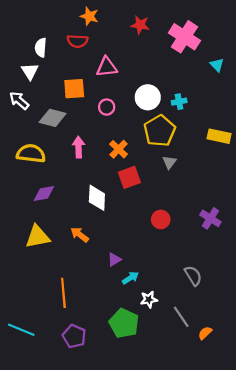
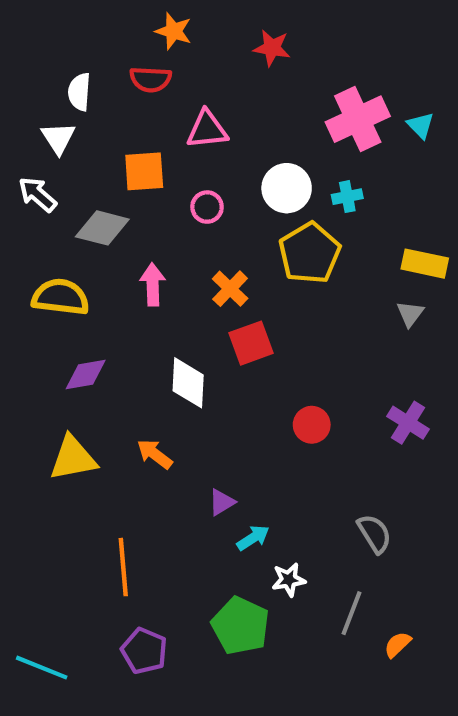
pink cross: (184, 37) -> (358, 119), moved, turned 32
gray triangle: (169, 162) -> (410, 314), moved
gray line: (181, 317) -> (351, 613), turned 55
cyan line: (21, 330) -> (42, 668), moved

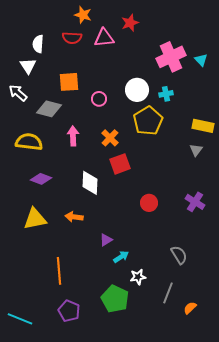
red star: (272, 48) -> (130, 23), turned -30
pink triangle: (207, 130) -> (104, 38), moved
purple diamond: (86, 374) -> (41, 179), turned 30
orange arrow: (155, 454) -> (74, 217), turned -30

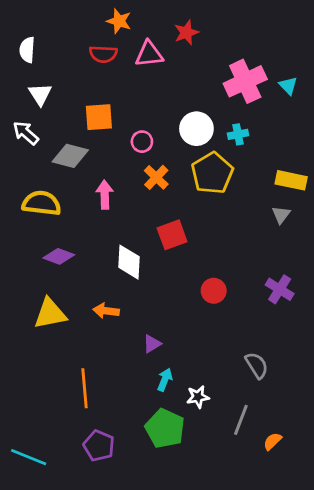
white semicircle: (38, 44) -> (27, 50), moved
orange cross: (110, 138) -> (156, 177), moved
cyan arrow: (121, 257) -> (165, 380), moved, turned -35

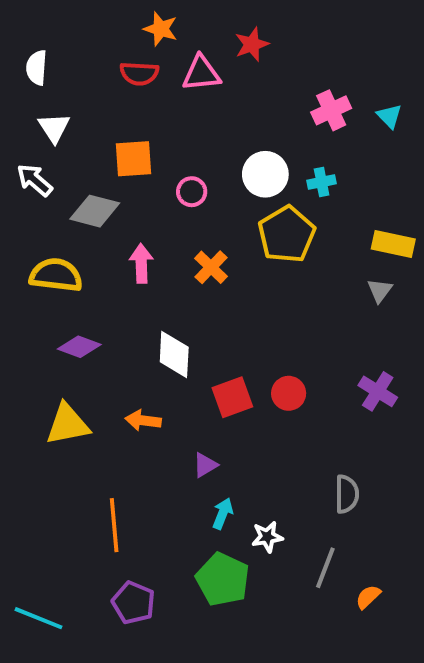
pink cross: (245, 81) -> (331, 110), size x0.7
orange cross: (156, 177) -> (211, 267), moved
red square: (172, 235) -> (232, 397), moved
gray semicircle: (257, 365) -> (347, 494), turned 32

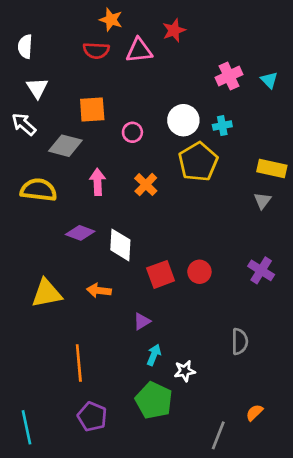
purple diamond: (79, 347) -> (80, 233), moved
gray line: (325, 568) -> (218, 435), moved
cyan line: (39, 618) -> (26, 427), turned 56

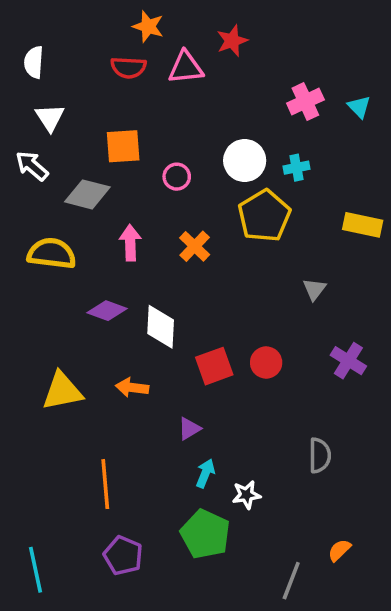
gray triangle: (262, 201) -> (314, 289), moved

